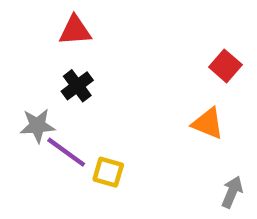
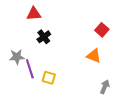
black cross: (77, 86) -> (44, 37), moved
purple line: (66, 152) -> (30, 69), turned 36

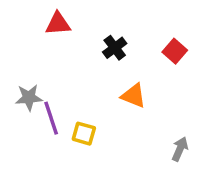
black cross: (44, 37) -> (115, 48), moved
orange triangle: (94, 56) -> (134, 96), moved

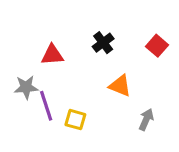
red triangle: (58, 24) -> (52, 55), moved
gray arrow: (180, 149) -> (146, 120), moved

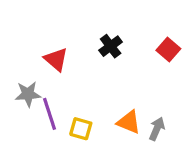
red triangle: (52, 55) -> (56, 59), turned 45
orange triangle: (120, 86) -> (129, 122), moved

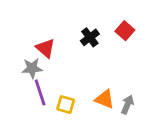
red square: (168, 49) -> (125, 31), moved
gray star: (28, 94) -> (32, 68), moved

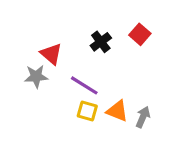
purple line: (40, 92) -> (84, 85), moved, turned -40
yellow square: (66, 105) -> (87, 111), moved

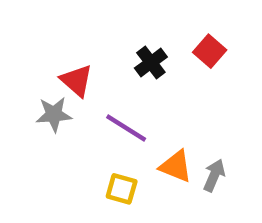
yellow square: (87, 111) -> (122, 189), moved

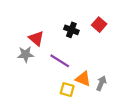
black cross: (151, 62) -> (71, 30), turned -32
yellow square: (122, 189) -> (67, 90), moved

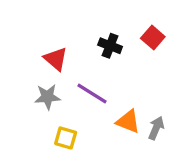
gray star: (26, 54) -> (47, 97), moved
yellow square: (67, 90) -> (66, 138), moved

